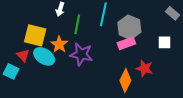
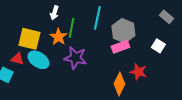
white square: (164, 42) -> (158, 46), turned 32
orange star: (59, 44) -> (58, 37), moved
red triangle: (23, 55) -> (17, 59), turned -32

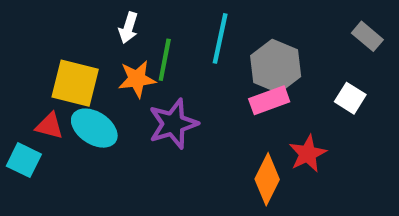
orange star: (58, 37) -> (137, 79), turned 30
purple star: (75, 58) -> (173, 124), turned -30
red star: (138, 72) -> (308, 154), turned 30

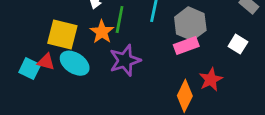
orange star: (137, 79) -> (102, 32), turned -30
cyan square: (24, 160) -> (30, 69), moved

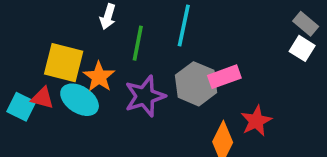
gray hexagon: (190, 24) -> (196, 84), moved
orange star: (102, 32) -> (99, 77), moved
white square: (238, 44) -> (302, 48), moved

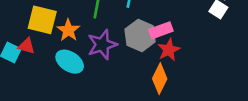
cyan ellipse: (80, 100) -> (70, 62), moved
red star: (256, 121) -> (169, 50), moved

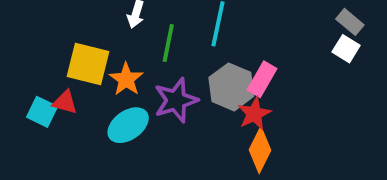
pink rectangle: (161, 30) -> (262, 79), turned -40
red star: (169, 50) -> (254, 114), moved
cyan ellipse: (70, 62) -> (128, 125), turned -68

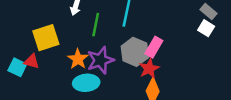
yellow square: (88, 64) -> (46, 38), turned -32
orange star: (126, 79) -> (78, 59), moved
cyan ellipse: (128, 125) -> (86, 83), moved, turned 30

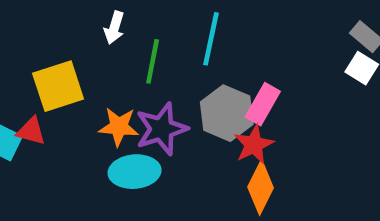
orange star: (78, 59) -> (119, 127), turned -30

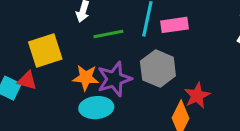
green line: (153, 61) -> (108, 34), turned 68
pink rectangle: (263, 104) -> (174, 25), moved, turned 52
red star: (254, 145) -> (197, 96), moved

